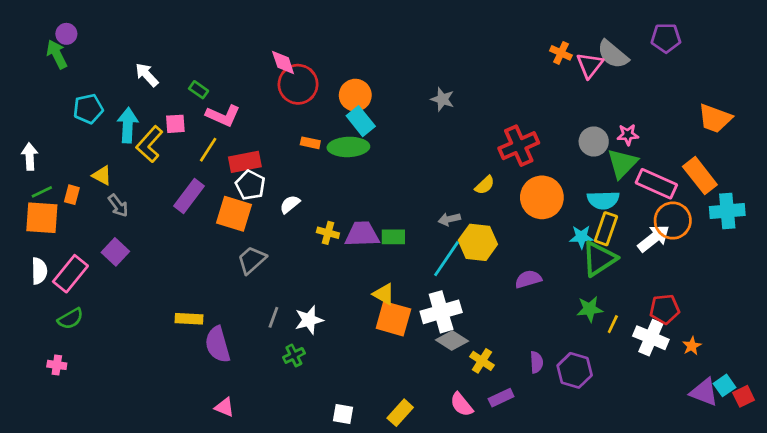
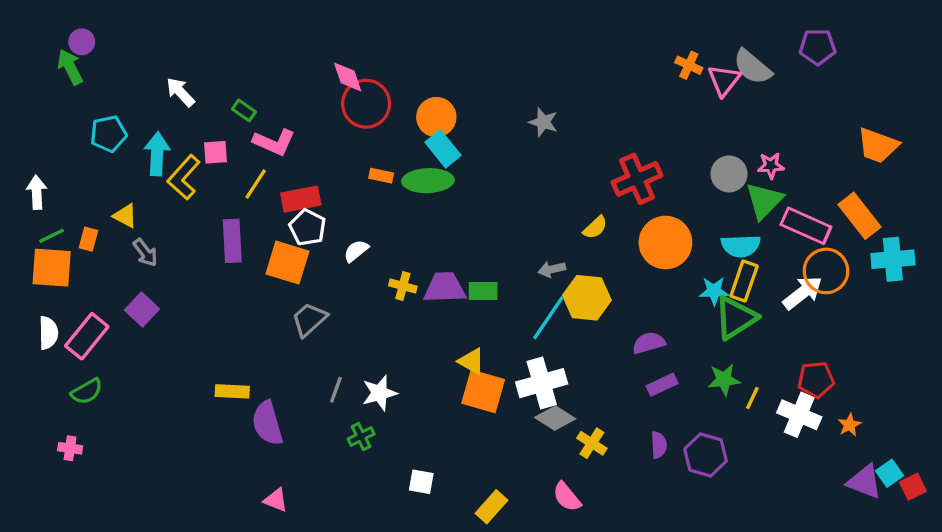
purple rectangle: (189, 196) -> (232, 241), turned -40
purple rectangle: (501, 398) -> (662, 385), moved
white square: (343, 414) -> (421, 482), moved

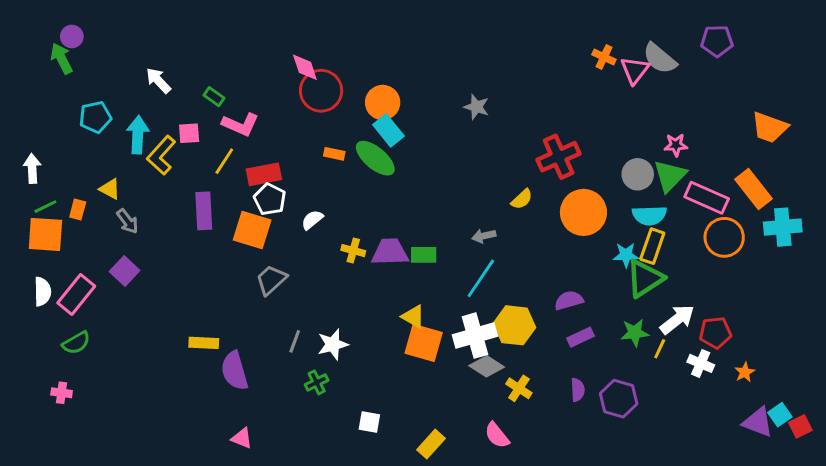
gray circle: (729, 174) -> (638, 174), moved
green ellipse: (428, 181) -> (375, 158), turned 42
white arrow: (803, 293) -> (677, 319), moved
yellow hexagon: (587, 298) -> (515, 325), moved
white cross: (799, 415) -> (701, 363), size x0.7

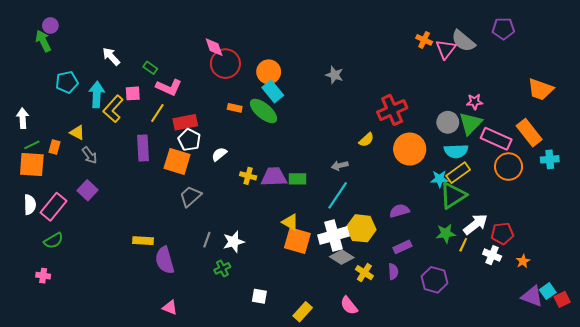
cyan cross: (783, 227) -> (550, 159), size x0.7
yellow rectangle: (652, 246) -> (458, 173), turned 35
purple rectangle: (581, 337) -> (402, 247), moved
purple semicircle: (578, 390) -> (393, 272), moved

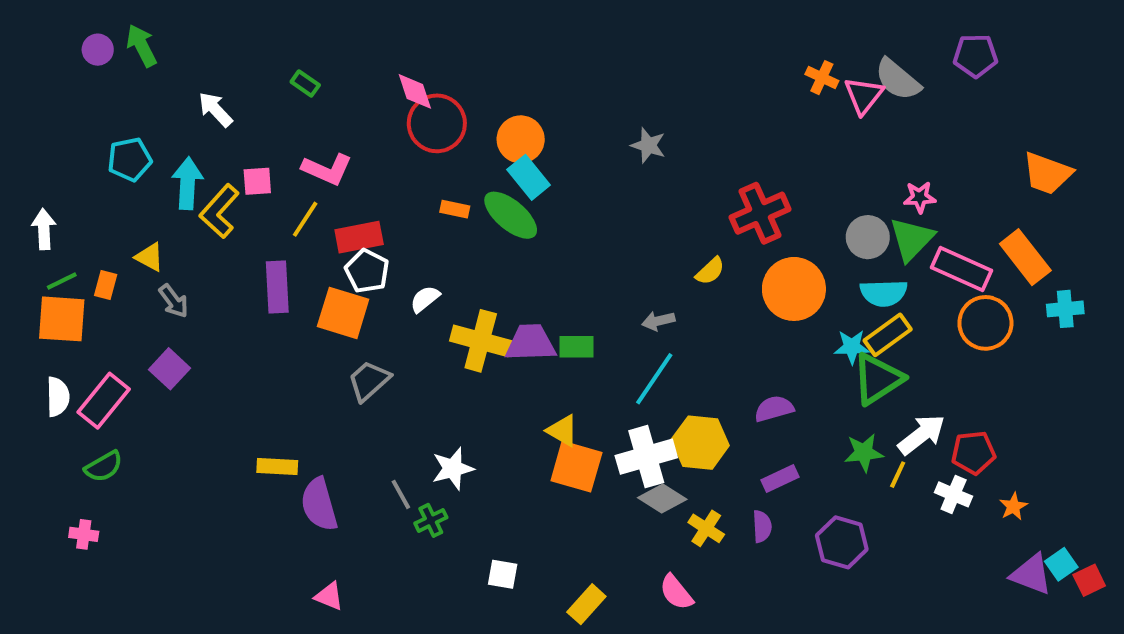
green arrow: (43, 41) -> (142, 46), moved
green rectangle: (150, 68) -> (305, 84), moved
yellow cross: (248, 176) -> (481, 341), size x1.8
gray line: (207, 240) -> (401, 494), moved, turned -49

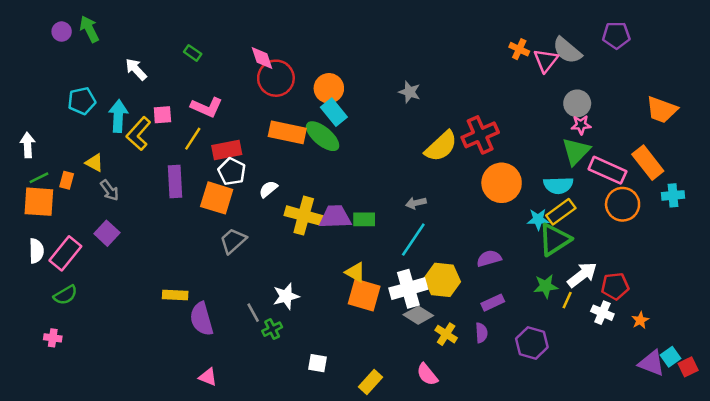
orange rectangle: (455, 209) -> (287, 132), size x2.0
gray circle: (868, 237) -> (577, 103), moved
yellow semicircle: (710, 271) -> (441, 146), moved, size x1.8

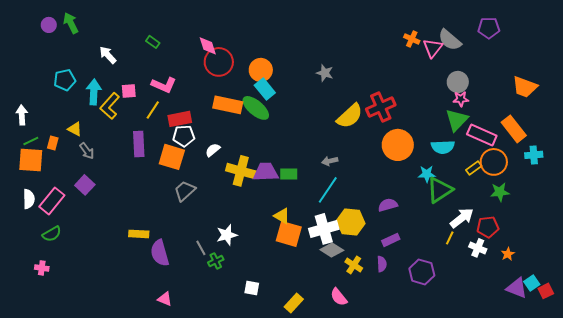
white pentagon: (232, 171) -> (184, 136), turned -30
yellow rectangle: (561, 212) -> (474, 168), moved, size x0.7
green star: (546, 286) -> (500, 192), moved

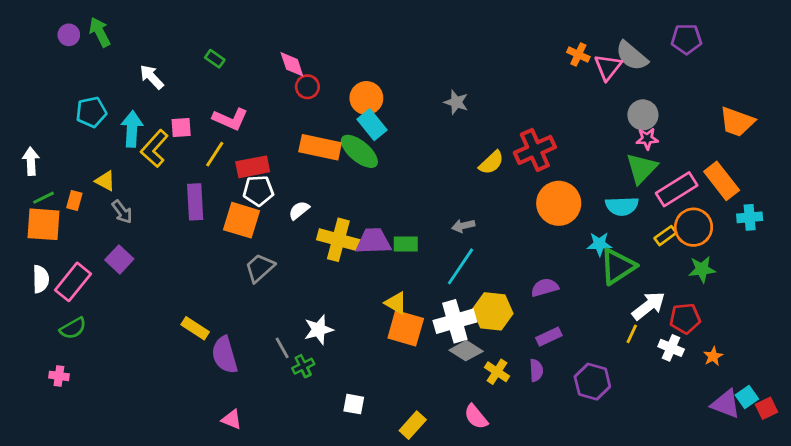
red circle: (219, 62) -> (307, 87), size x0.6
yellow semicircle: (350, 116) -> (491, 163), size x0.7
pink rectangle: (482, 135) -> (677, 189), turned -56
yellow rectangle: (139, 234) -> (195, 328), turned 30

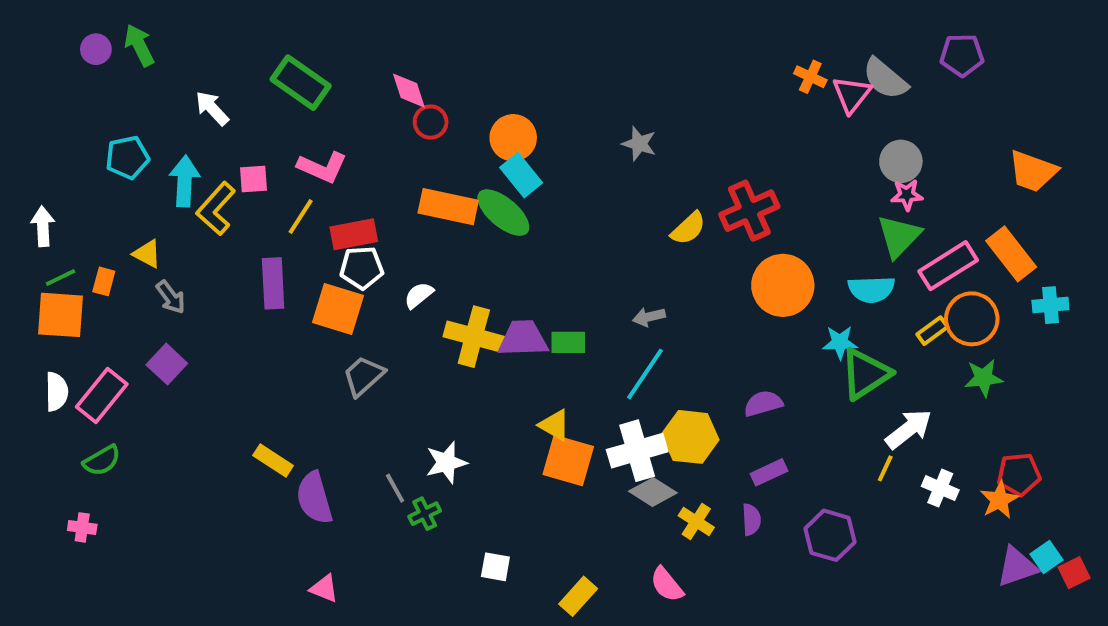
green rectangle: (215, 59) -> (301, 83), size x2.0
red pentagon: (685, 318) -> (1019, 474), moved
orange star: (713, 356) -> (999, 500), size x1.4
purple triangle: (726, 404) -> (1017, 567), turned -40

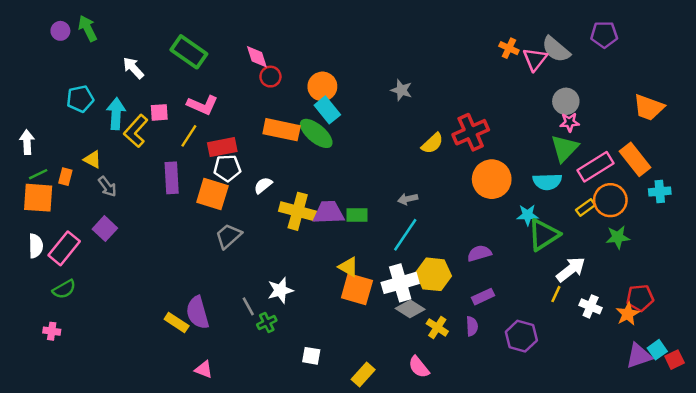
yellow rectangle: (273, 461) -> (177, 323), moved

